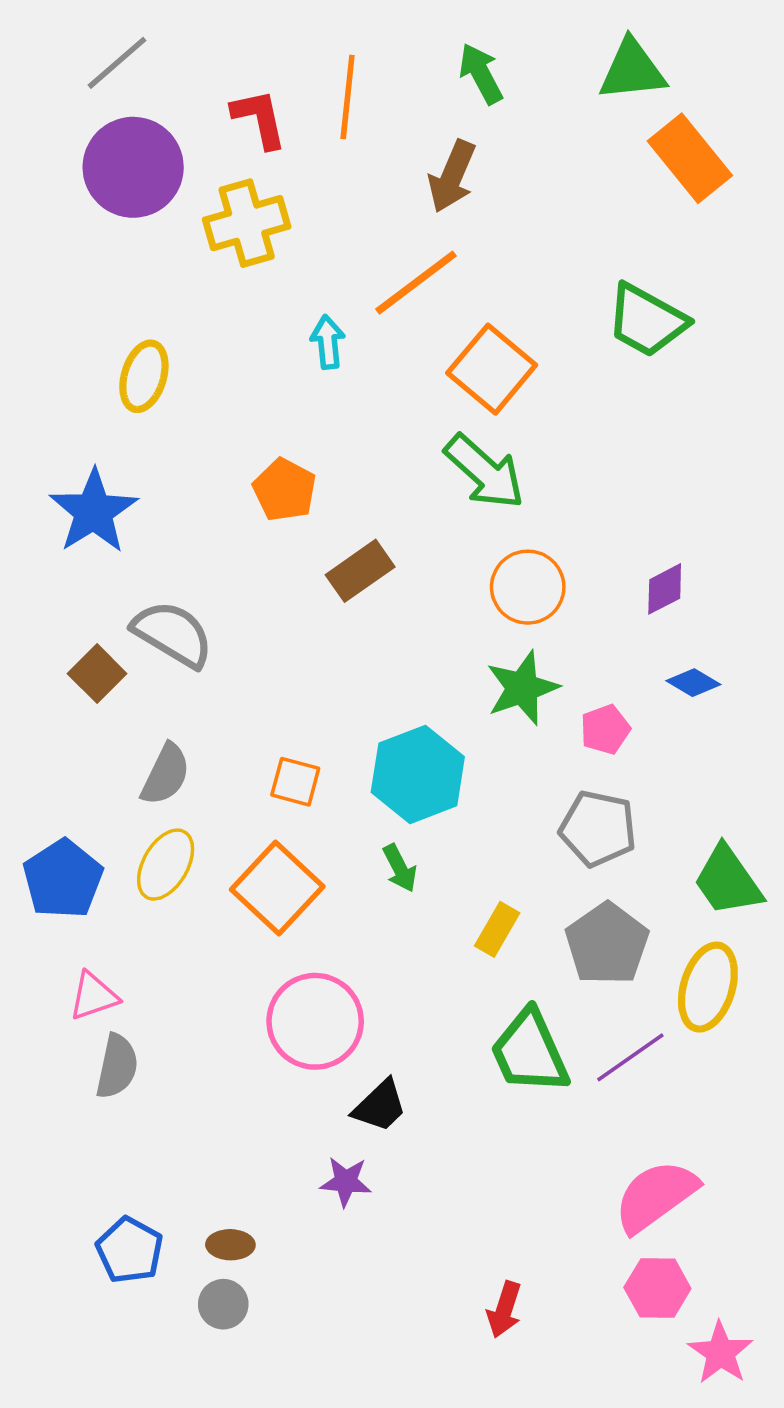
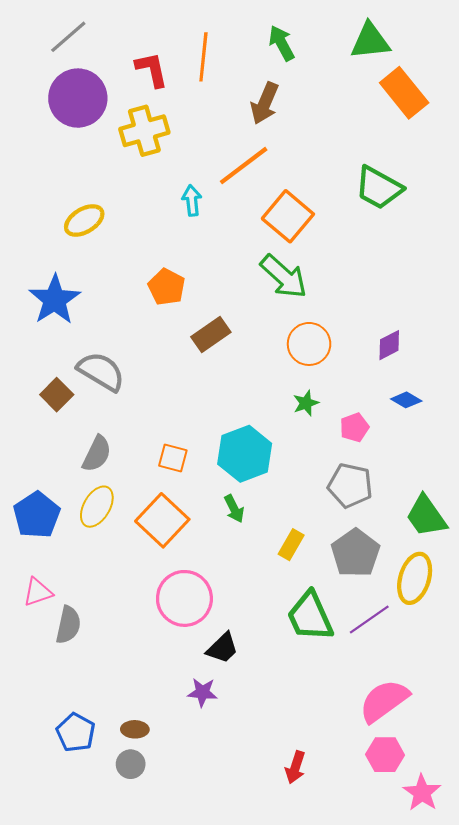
yellow ellipse: (144, 376) -> (84, 220), turned 42
green star: (522, 688) -> (306, 403), size x0.6
pink triangle: (94, 996) -> (38, 592), moved

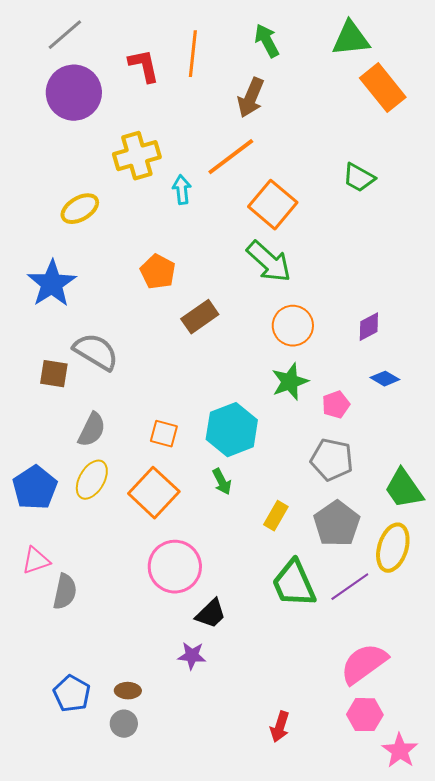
yellow cross: (144, 131) -> (137, 156), moved
green trapezoid: (379, 188) -> (359, 178), size x0.7
brown square: (57, 395) -> (54, 374), turned -36
green star: (306, 403) -> (290, 382), size x1.5

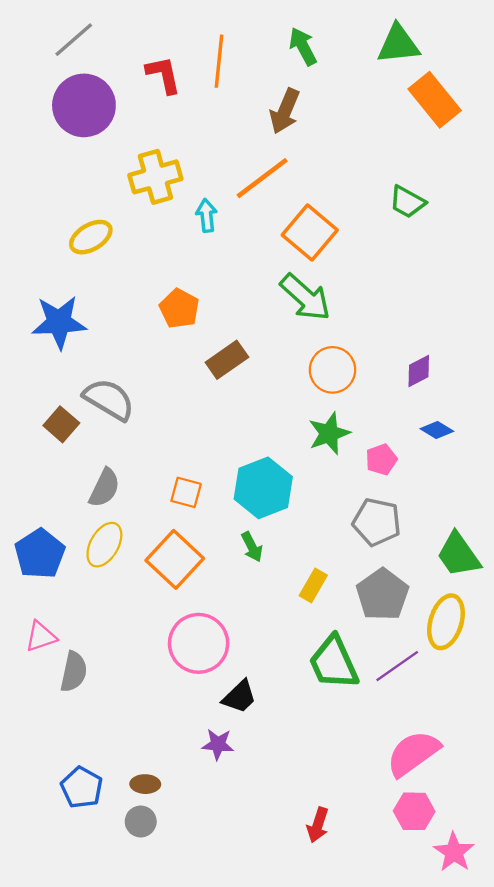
blue star: (52, 284) -> (59, 322), turned 30
brown square: (54, 374) -> (61, 424), turned 32

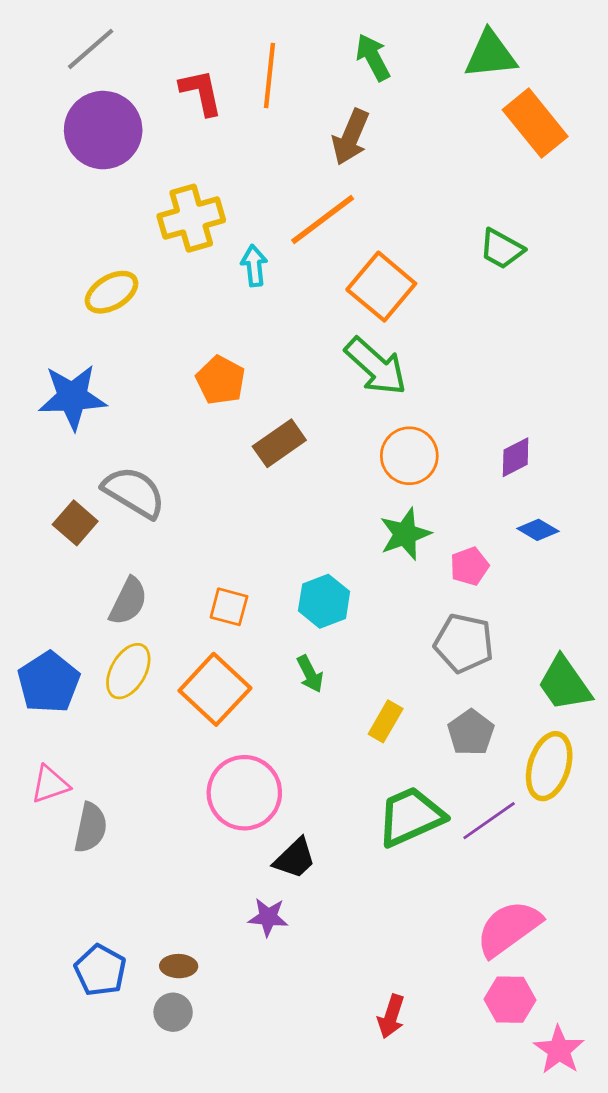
cyan hexagon: (263, 488) -> (324, 601), size x0.7
gray pentagon: (382, 595) -> (471, 733), size x0.7
green trapezoid: (334, 663) -> (411, 816), turned 90

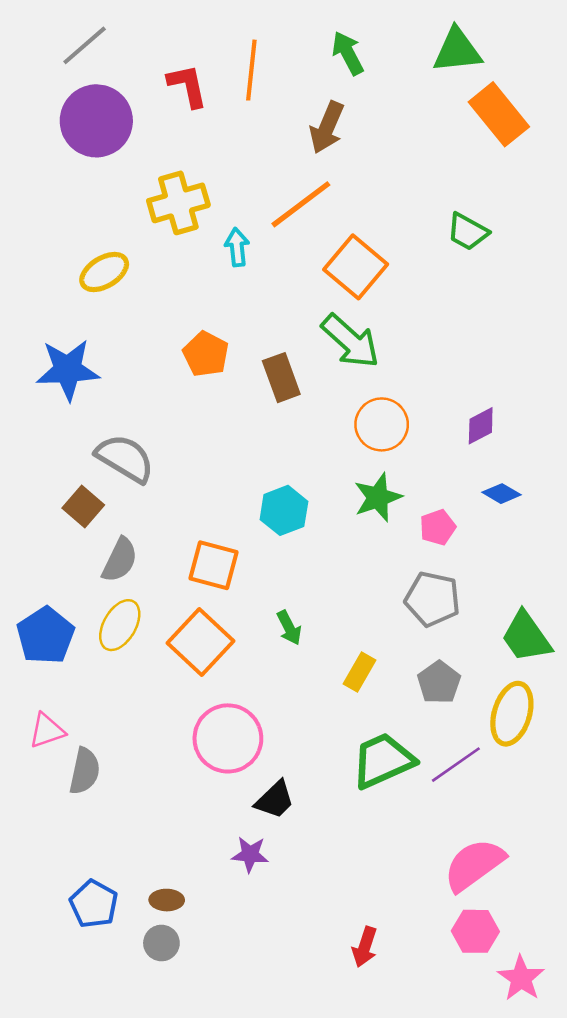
brown rectangle: (279, 443) -> (281, 378), moved, turned -75
brown square: (75, 523) -> (83, 507), moved
cyan hexagon: (324, 601) -> (284, 510), moved
orange square: (229, 607) -> (214, 565), size x1.4

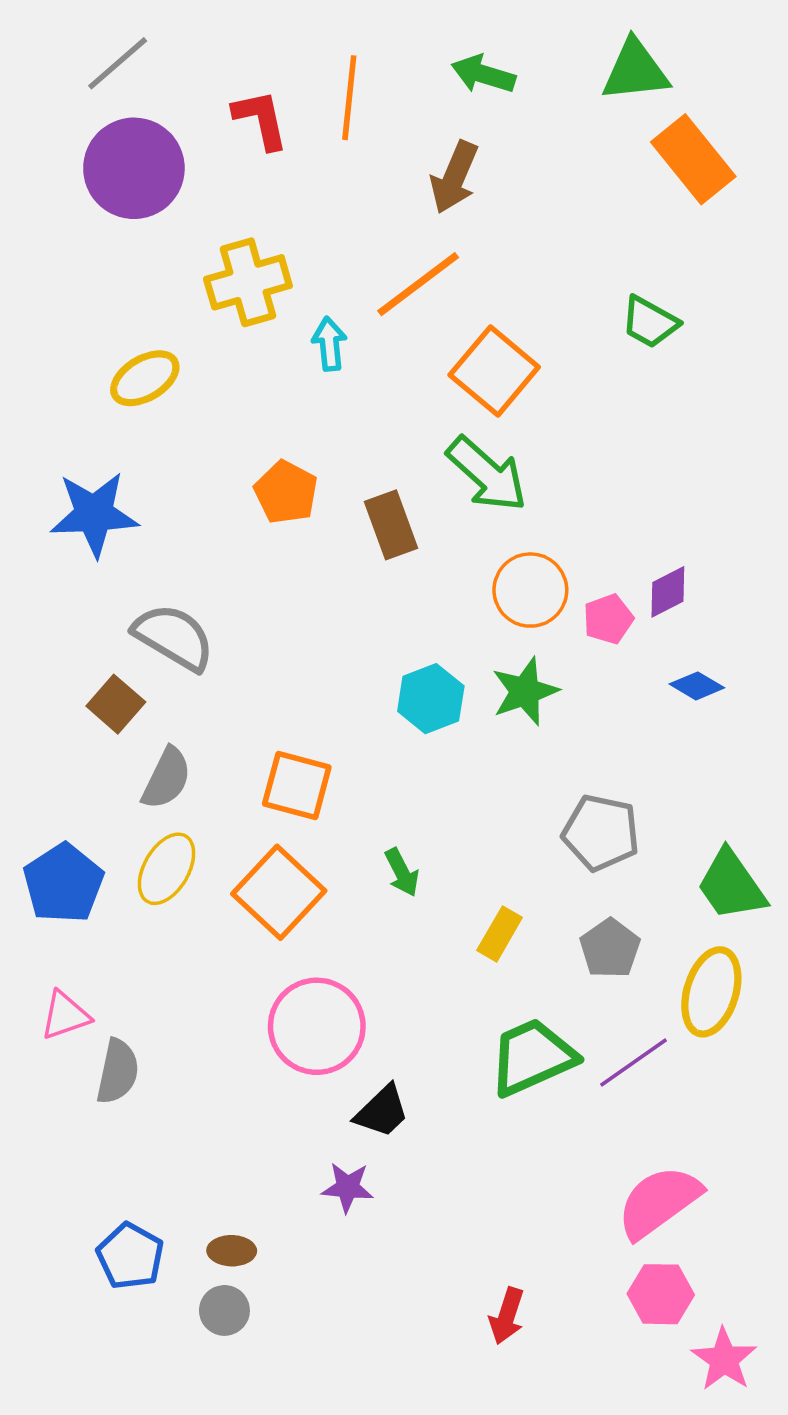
green arrow: (348, 53) -> (483, 74), turned -45
cyan hexagon: (284, 510) -> (431, 699), moved
pink pentagon: (438, 527) -> (608, 619), moved

